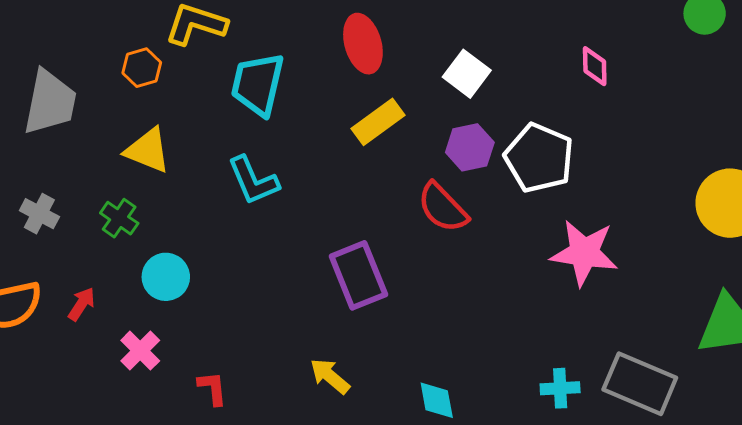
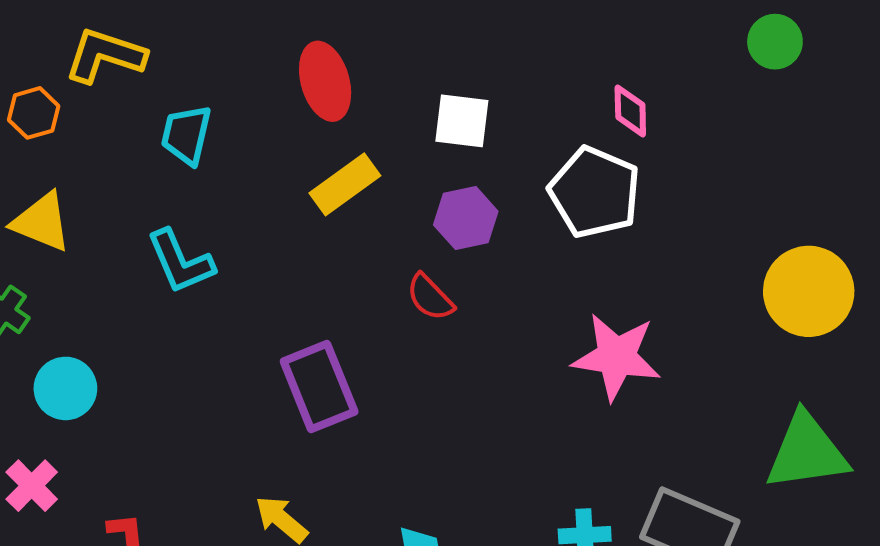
white square: (467, 74) -> (462, 121), turned -30
cyan trapezoid: (258, 84) -> (186, 135), size x0.7
white pentagon: (539, 158) -> (595, 192), moved
red semicircle: (443, 208) -> (430, 297), size x0.7

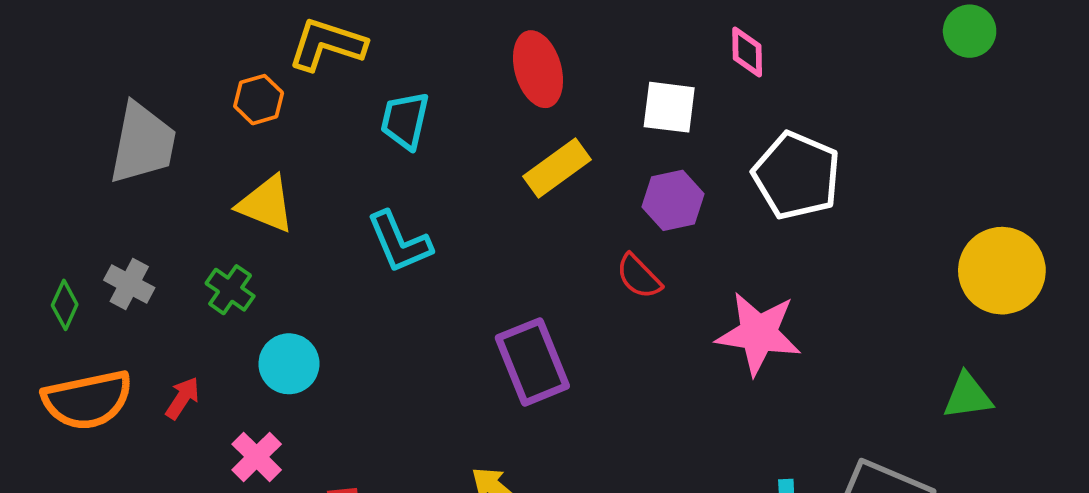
pink diamond: (630, 111) -> (747, 52), moved
pink star: (616, 357) -> (759, 333), moved
green triangle: (807, 452) -> (968, 396), moved, size x0.6

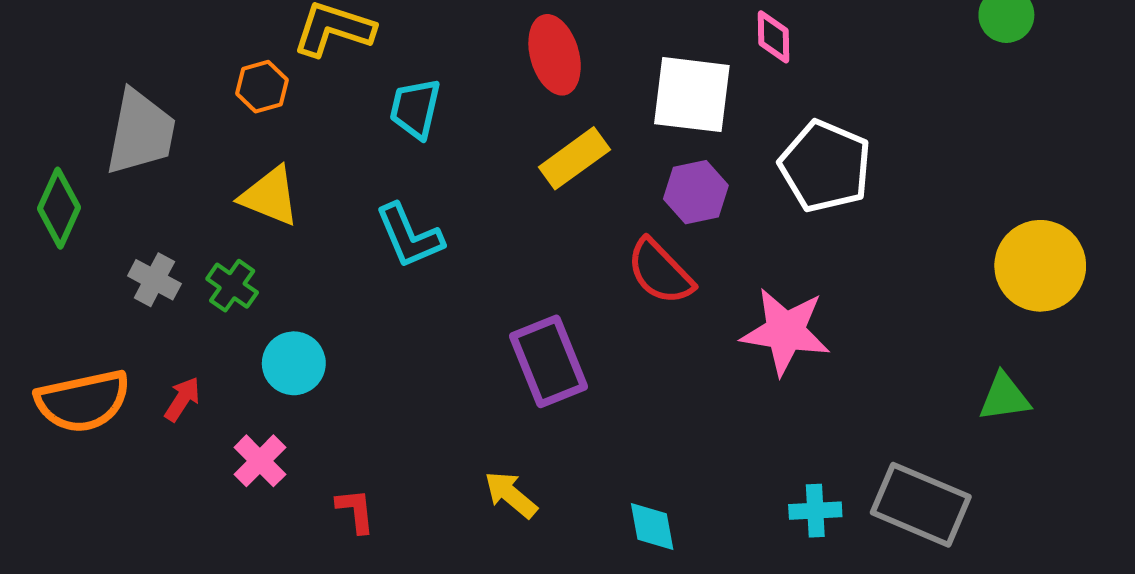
white square: (669, 107) -> (692, 95), size x1.4
red semicircle: (639, 276) -> (660, 272), size x1.4
gray cross: (129, 284) -> (154, 280), moved
green diamond: (65, 305) -> (59, 208), moved, size x1.5

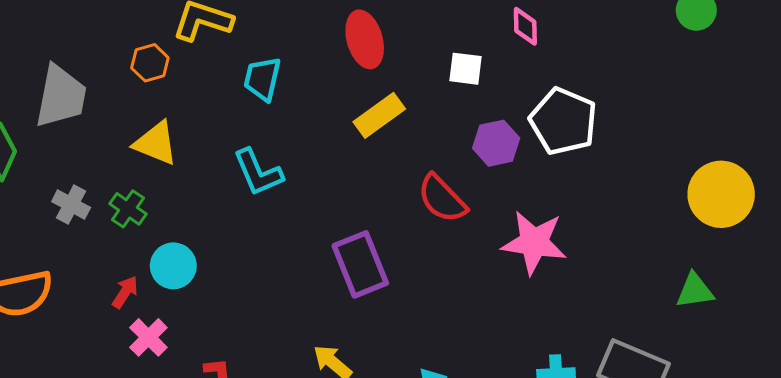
white square: (692, 95) -> (465, 69), size x0.6
purple hexagon: (696, 192) -> (496, 143), moved
red arrow: (182, 399) -> (125, 292), moved

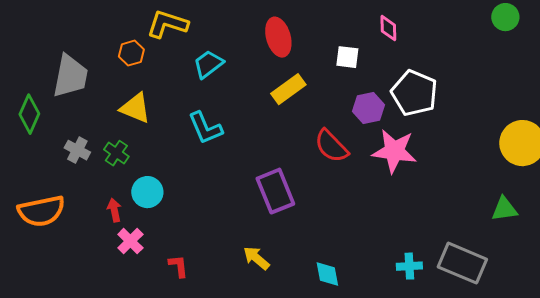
cyan trapezoid: (262, 79) -> (208, 64), turned 40
pink star: (534, 242) -> (394, 151), moved
red arrow: (125, 292) -> (114, 210), turned -45

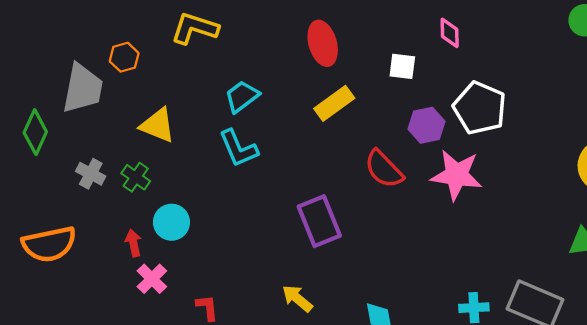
orange hexagon: (131, 53) -> (124, 57), moved
cyan trapezoid: (208, 64) -> (242, 96), moved

